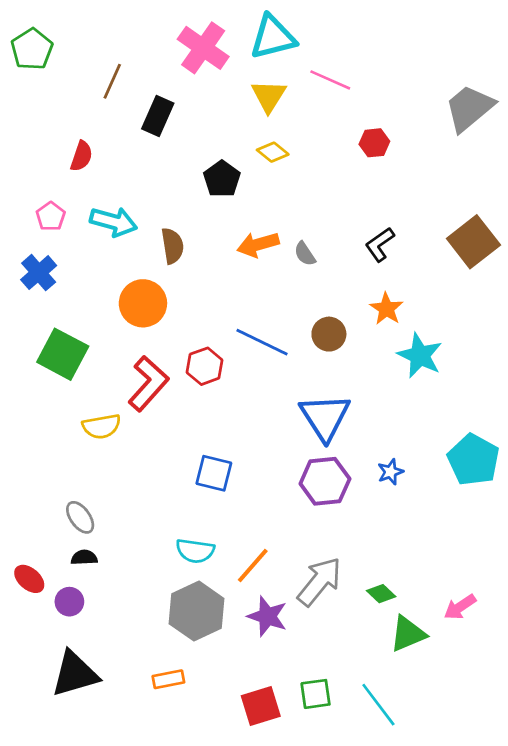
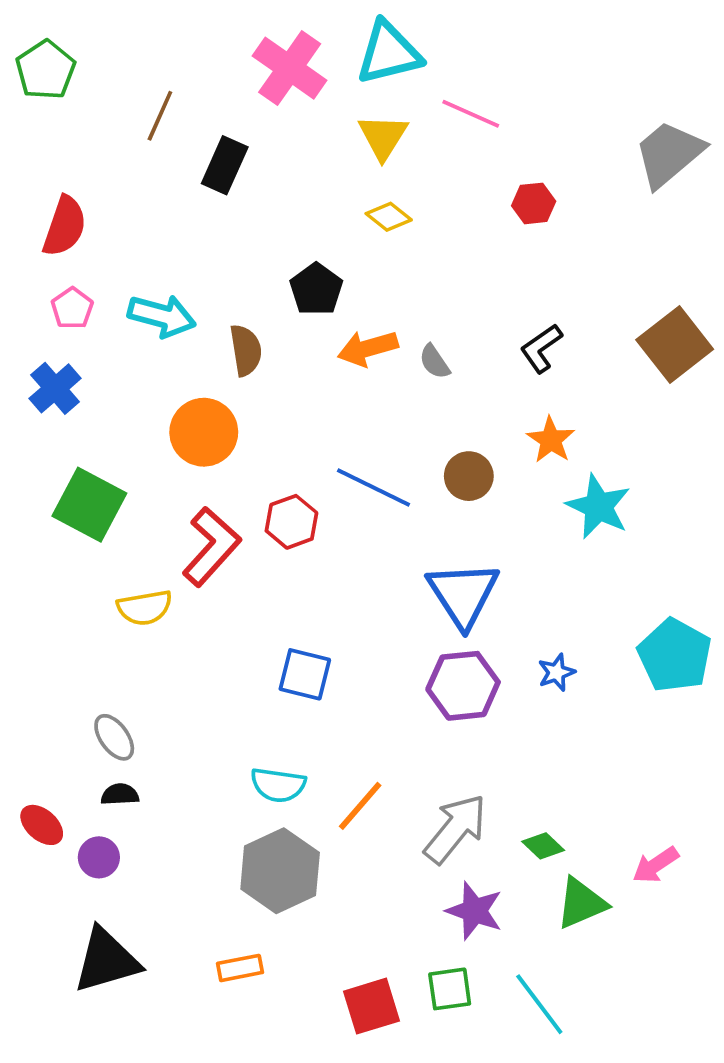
red semicircle: (81, 156) -> (65, 226), moved, size x1.4
black pentagon: (222, 179) -> (316, 289), moved
purple star: (267, 616) -> (474, 911), moved

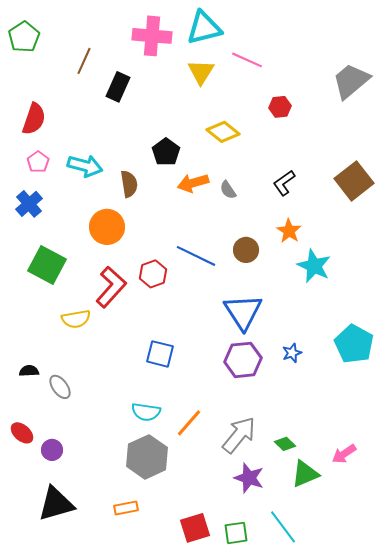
pink cross: (290, 68) -> (152, 36), turned -30
yellow diamond: (389, 217) -> (223, 132), moved, size x1.4
black semicircle: (120, 794) -> (29, 371), moved
green square: (450, 989) -> (236, 533), moved

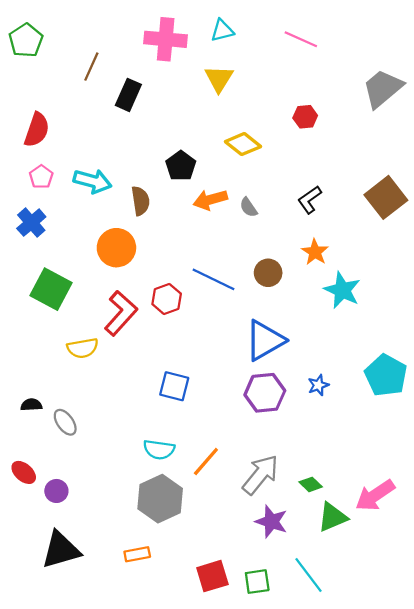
cyan triangle: (204, 28) -> (222, 31), size x0.6
pink line: (247, 60) -> (301, 39), moved
blue triangle: (243, 312) -> (265, 340), turned 33
pink arrow: (344, 454) -> (375, 495), size x1.5

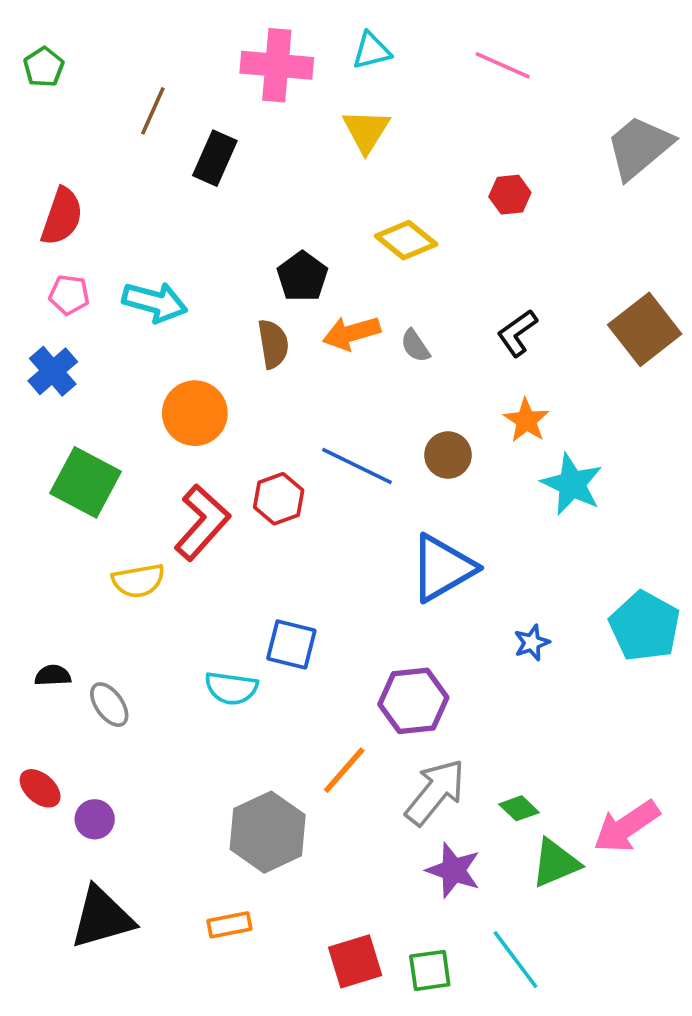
green pentagon: (26, 40) -> (44, 67), size x0.7
pink pentagon: (41, 177) -> (69, 295), turned -30
brown semicircle: (140, 201) -> (273, 344), moved
purple hexagon: (265, 393) -> (413, 701), moved
cyan semicircle: (159, 450) -> (231, 688), moved

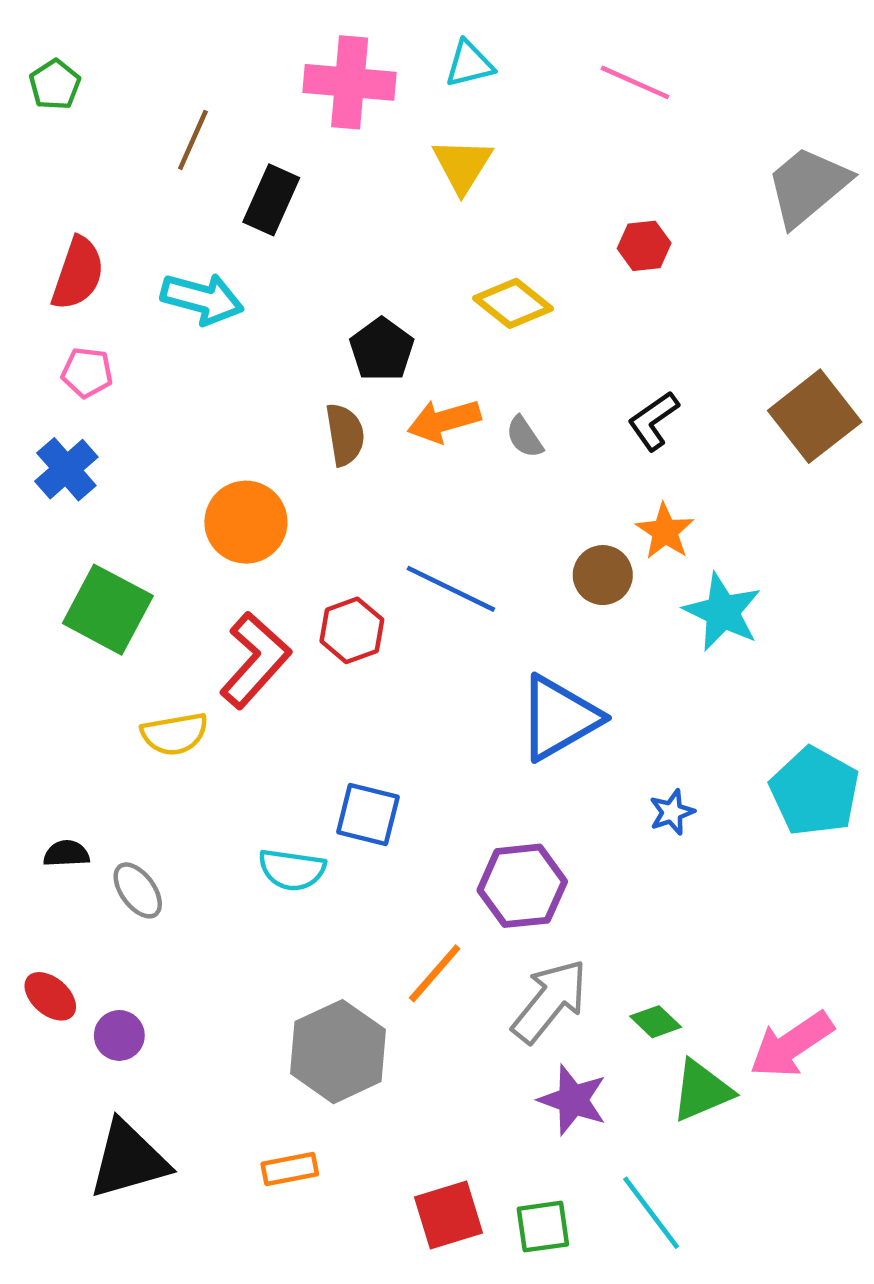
cyan arrow: (155, 302) -> (202, 299), moved
brown circle: (448, 455) -> (603, 575), moved

